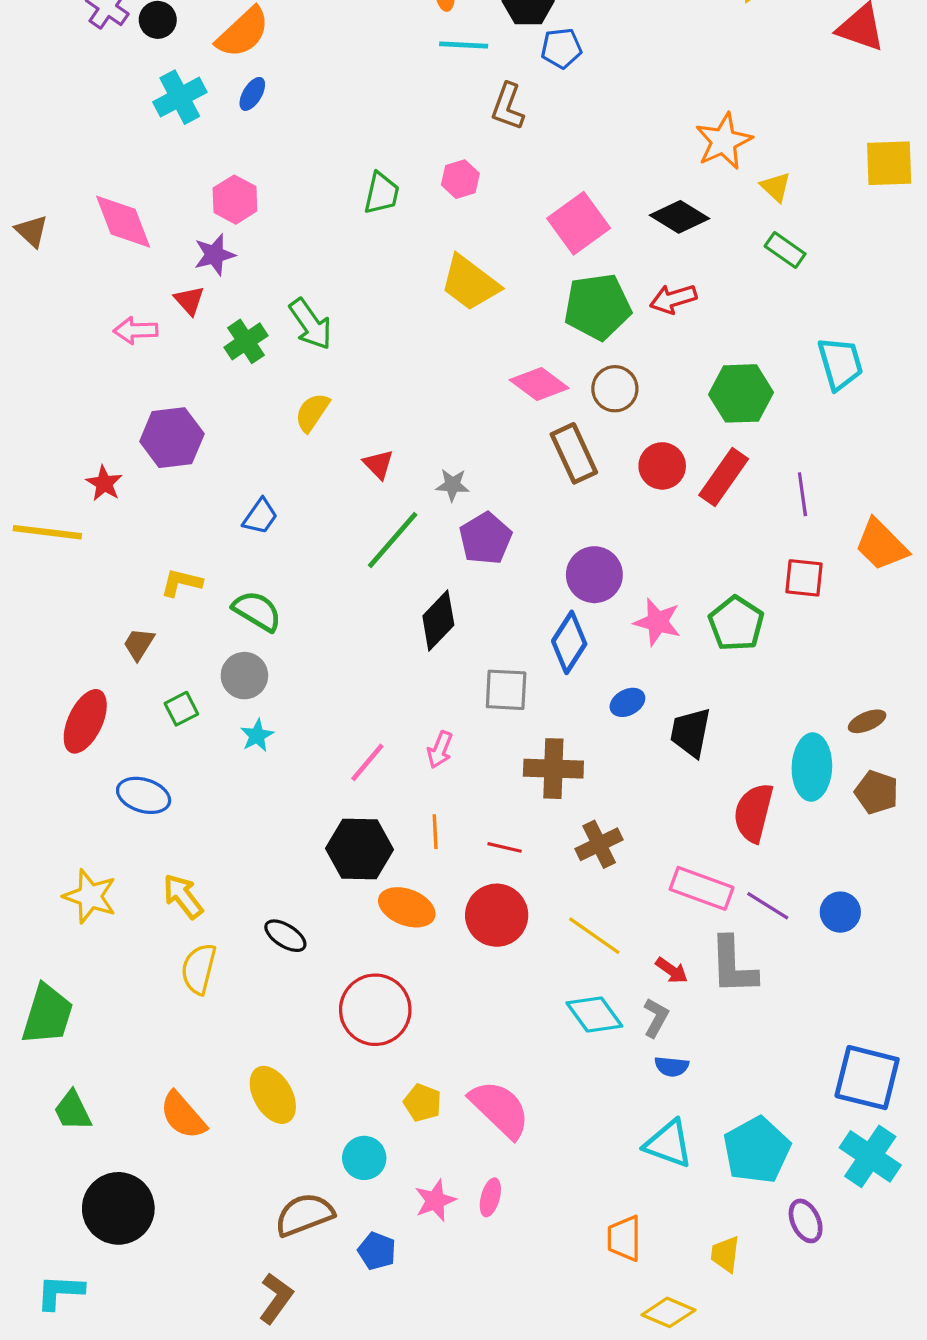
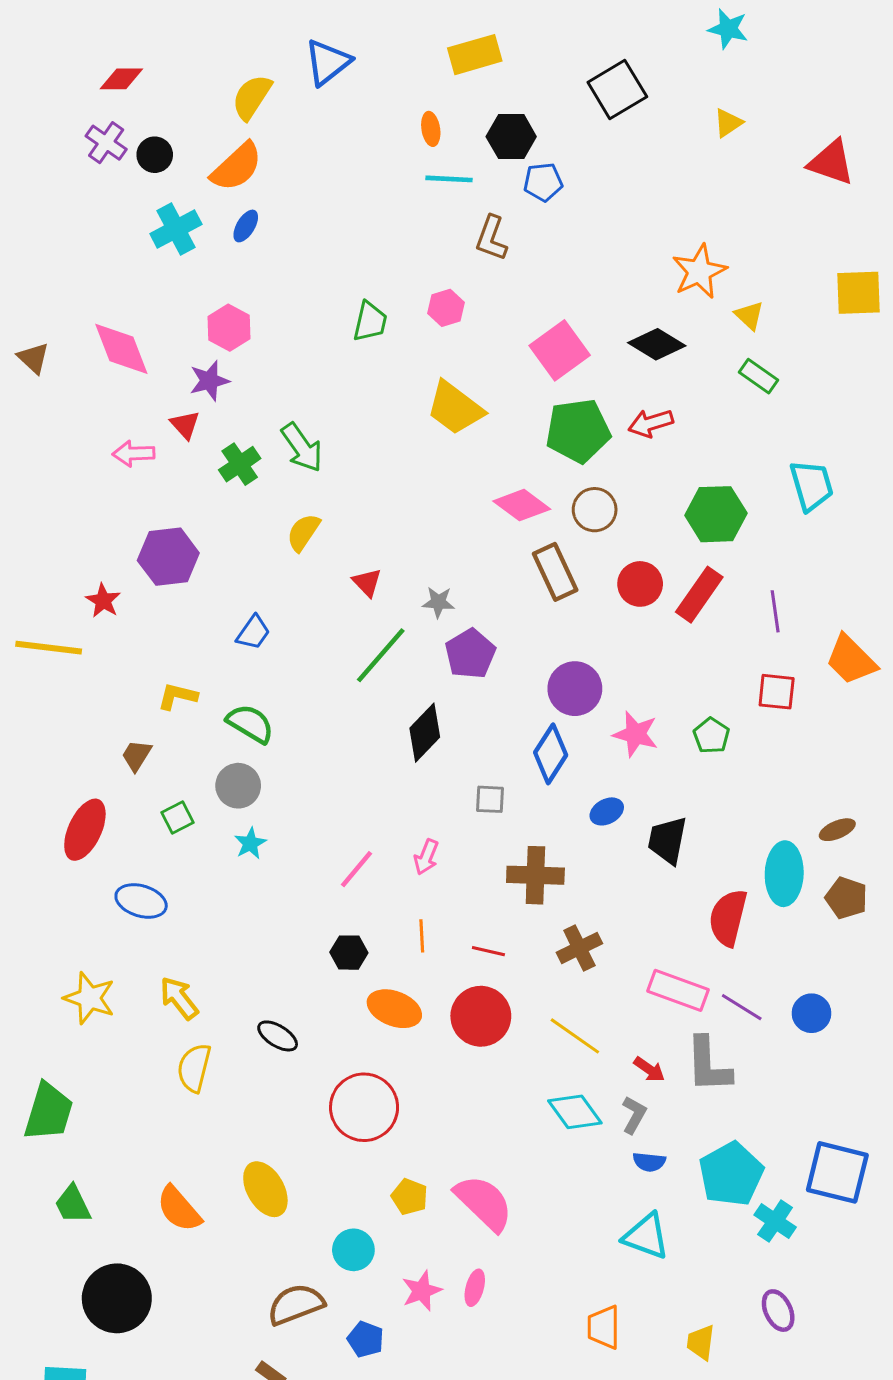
green pentagon: (736, 624) -> (711, 736), size x0.7
gray square: (506, 690) -> (490, 799), size x0.7
black hexagon: (359, 849) -> (349, 953), size x0.6
cyan pentagon: (757, 1150) -> (731, 1174), moved
cyan cross: (870, 1156) -> (775, 1221), moved, size x0.7

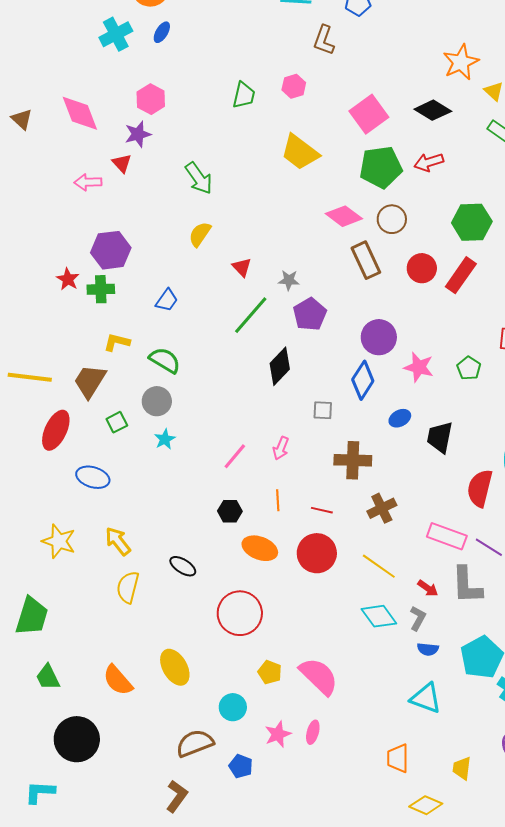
green cross: (240, 464) -> (101, 289), moved, turned 32
yellow line: (49, 648) -> (30, 377), moved
brown trapezoid: (137, 755) -> (90, 381), size x1.6

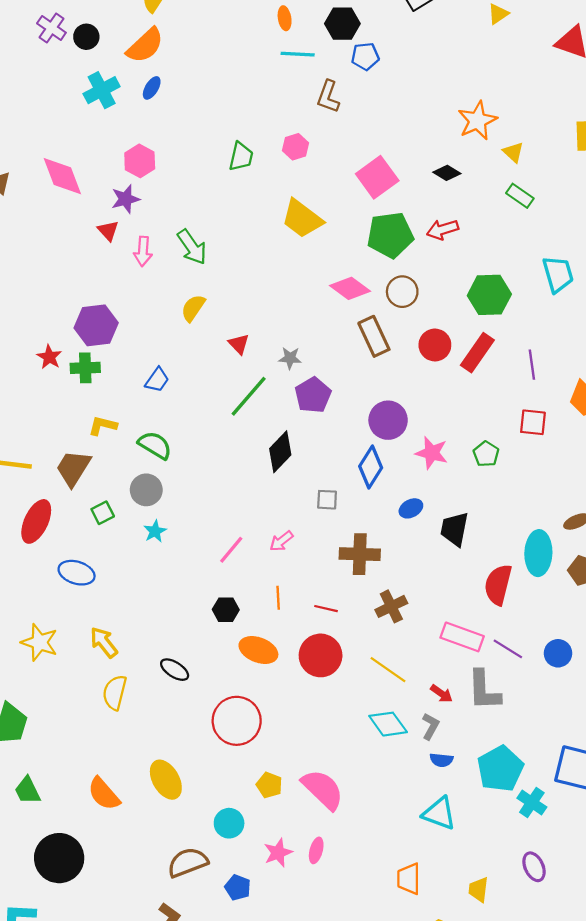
black diamond: (433, 110) -> (447, 173), size x0.7
pink arrow: (88, 182) -> (143, 251), moved, turned -84
pink arrow: (281, 448) -> (281, 541), turned 30

